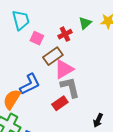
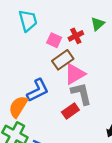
pink square: (37, 38) -> (54, 40), moved

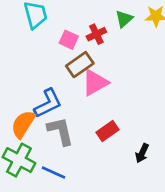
gray L-shape: (81, 94) -> (60, 131), moved
red rectangle: (70, 111) -> (107, 131), moved

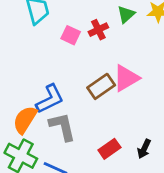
brown rectangle: (80, 65) -> (101, 86), moved
pink triangle: (95, 83) -> (126, 78), moved
red rectangle: (107, 131) -> (109, 149), moved

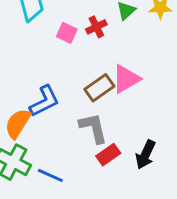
gray L-shape: (62, 127) -> (93, 128), moved
black arrow: (144, 149) -> (145, 155), size x1.4

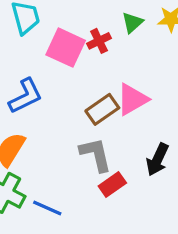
pink square: (67, 33) -> (66, 48), size x1.6
blue L-shape: (44, 101) -> (26, 96), moved
black arrow: (145, 155) -> (157, 159), moved

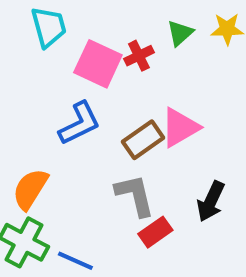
blue L-shape: (26, 96) -> (79, 123), moved

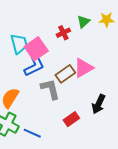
cyan trapezoid: (49, 27) -> (19, 44), moved
pink square: (98, 64) -> (36, 49), moved, turned 30
gray L-shape: (135, 195) -> (50, 89), moved

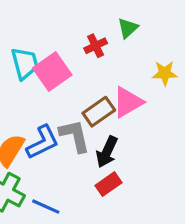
yellow star: (107, 20) -> (165, 73), moved
blue L-shape: (34, 66) -> (43, 142), moved
black arrow: (99, 104) -> (107, 152), moved

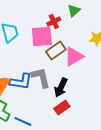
pink square: (52, 71) -> (42, 36), moved, turned 30
brown rectangle: (99, 112) -> (56, 50), moved
blue L-shape: (43, 142) -> (21, 81), turned 35

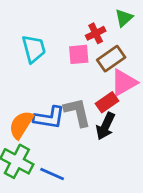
pink square: (42, 36) -> (79, 54), size x0.7
brown rectangle: (56, 50) -> (111, 59), moved
red rectangle: (62, 107) -> (107, 102), moved

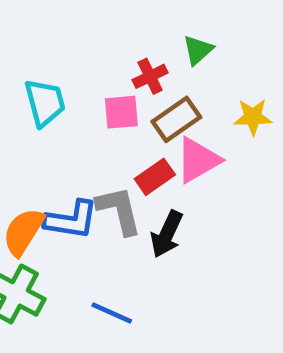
red rectangle: (107, 102) -> (155, 177), moved
blue line: (52, 174) -> (112, 313), moved

